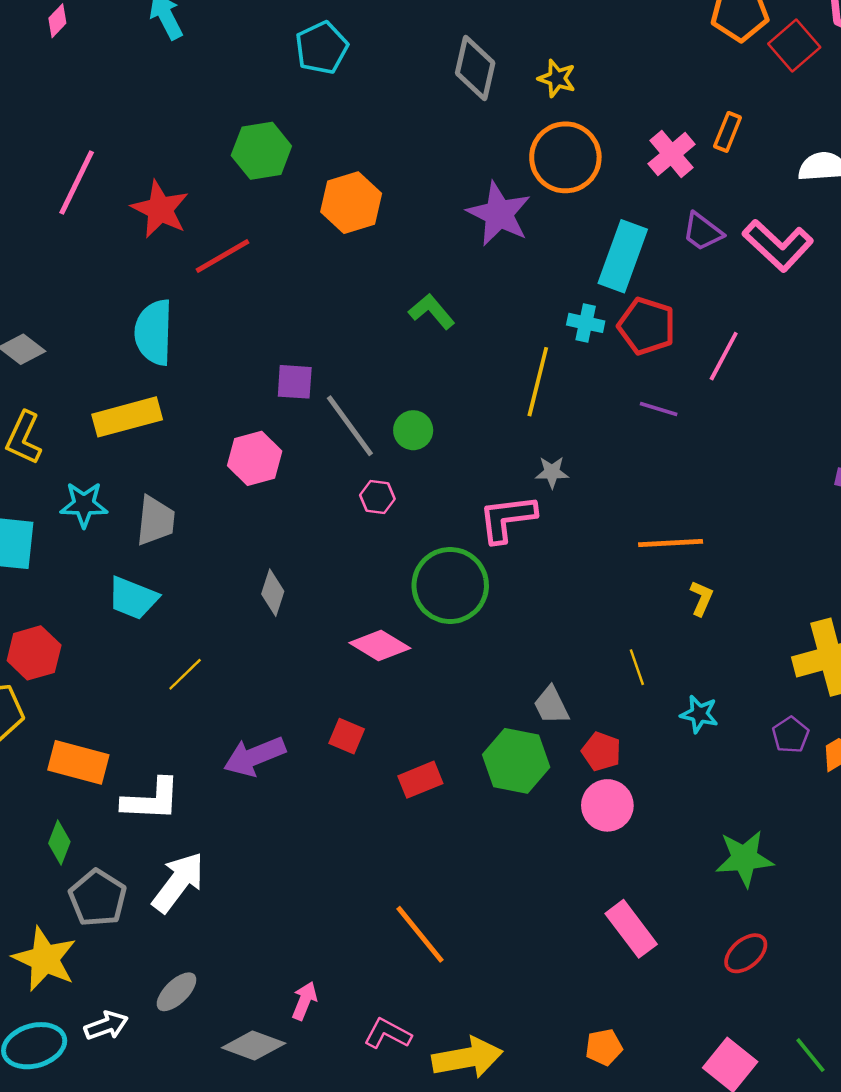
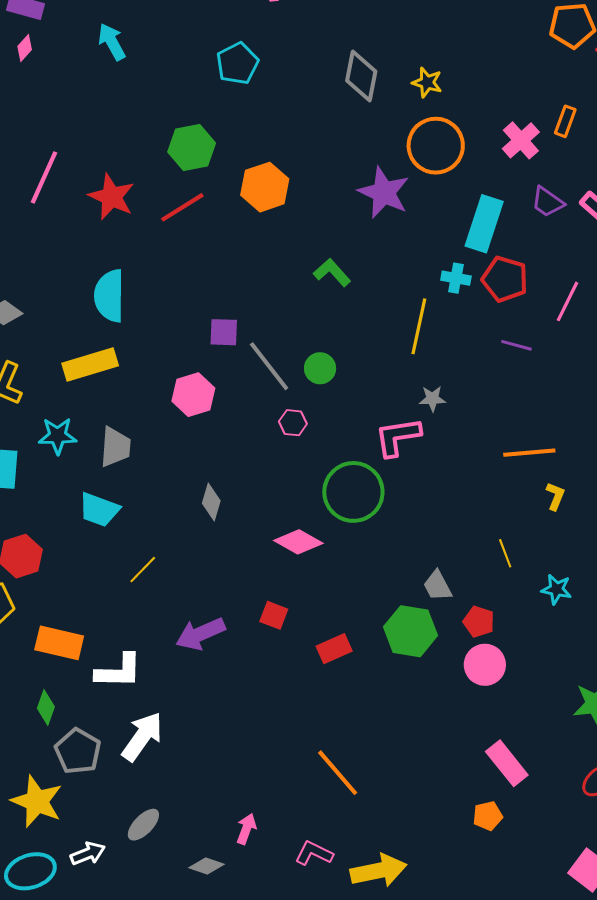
red line: (222, 256) -> (182, 207), moved
gray diamond: (254, 1046) -> (207, 866), size x0.7
orange pentagon: (604, 1047) -> (488, 816), moved

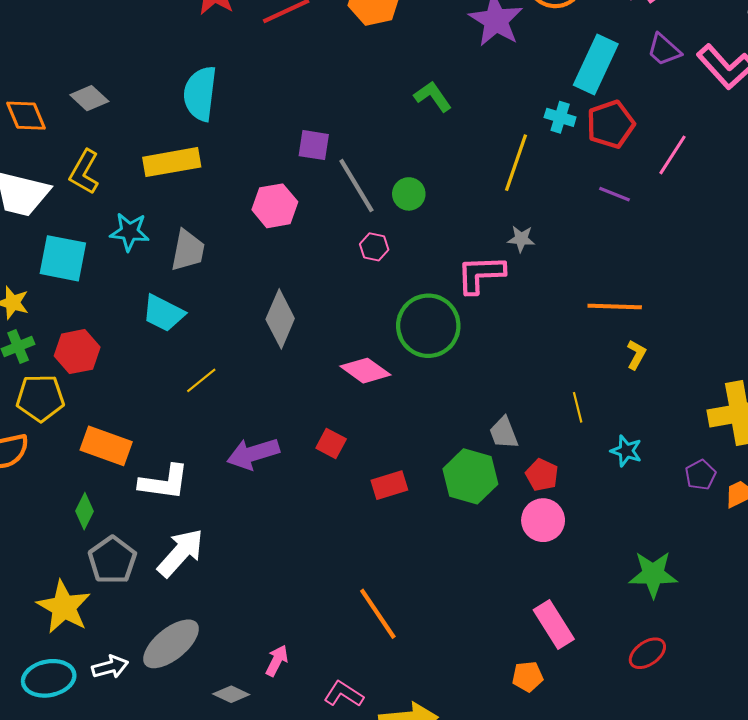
red pentagon: (505, 279) -> (611, 124), turned 30
gray diamond: (211, 502) -> (280, 319), size x1.5
gray ellipse: (143, 825) -> (171, 644), size x1.6

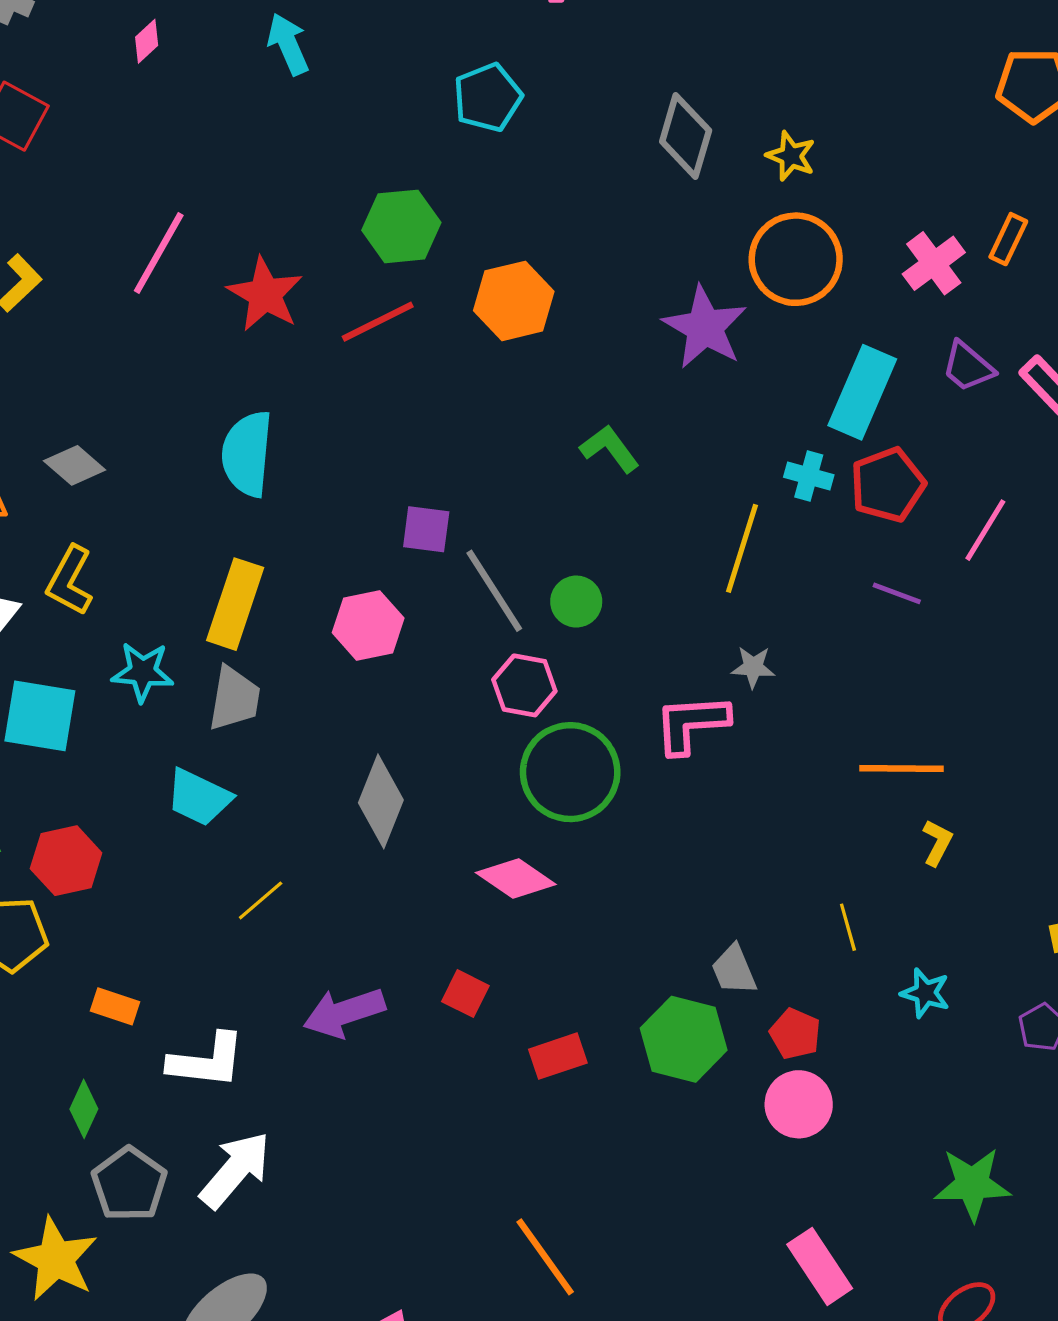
yellow rectangle: (172, 162) -> (235, 604), moved, turned -60
pink hexagon: (374, 247) -> (524, 685), size x1.4
green circle: (428, 326) -> (570, 772), moved
orange rectangle: (106, 446) -> (115, 1006), size x0.6

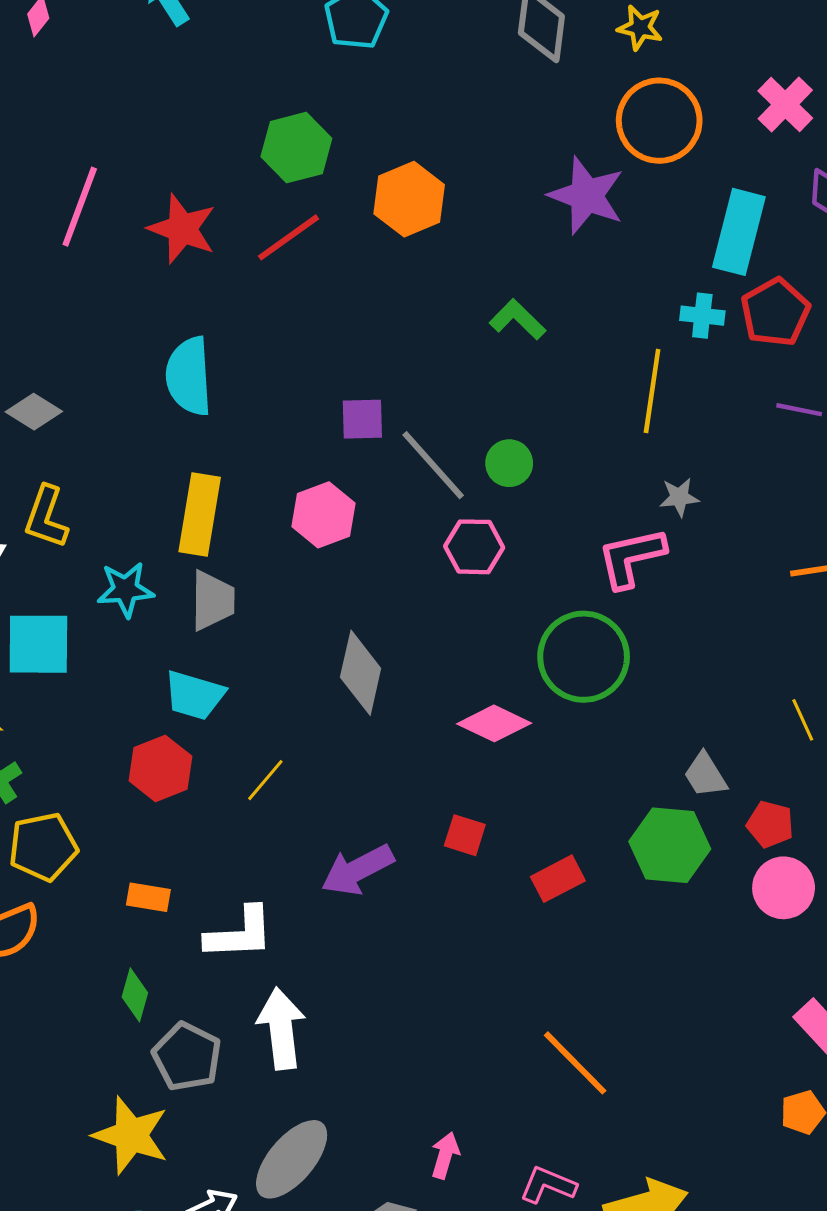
green circle: (570, 772) -> (584, 657), moved
red hexagon: (66, 861) -> (160, 768), moved
white arrow: (235, 1170) -> (281, 1029), turned -38

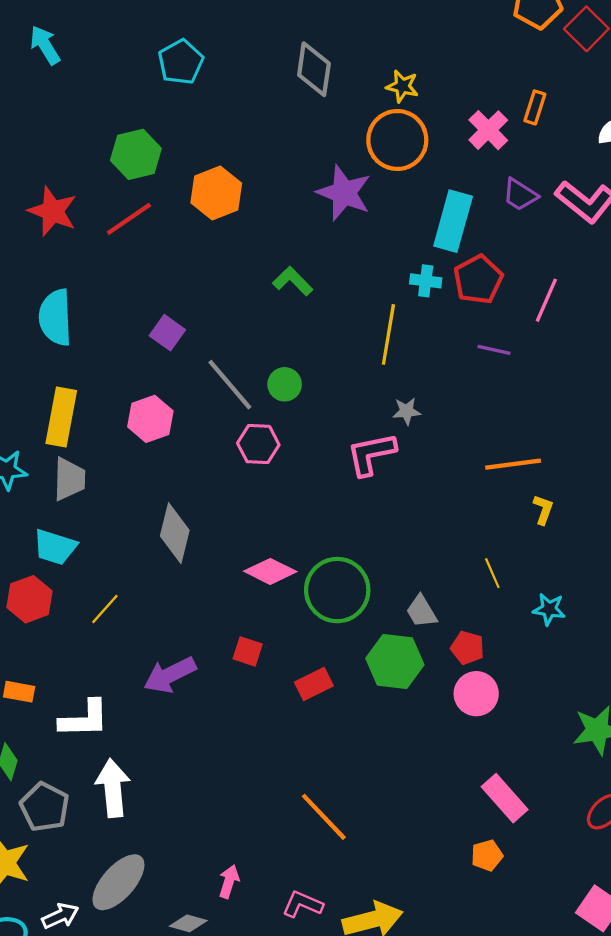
yellow star: (640, 28) -> (402, 86), moved
purple square: (362, 419) -> (167, 333), moved, turned 36
green circle: (584, 657) -> (337, 590), moved

